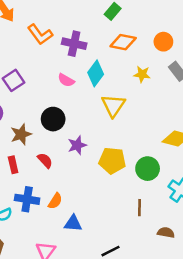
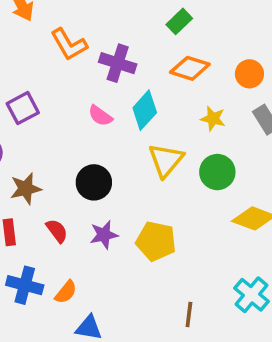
black circle: (53, 119) -> (94, 182), moved
purple star: (77, 145) -> (104, 235), moved
green circle: (148, 169) -> (217, 172), moved

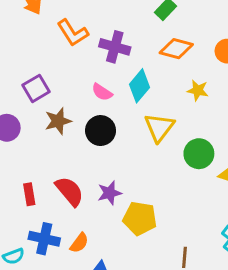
green circle: (217, 172) -> (199, 154), moved
black circle: (94, 182) -> (101, 131), moved
brown star: (26, 189) -> (58, 121), moved
red semicircle: (57, 231) -> (70, 191), size x1.5
yellow pentagon: (156, 241) -> (140, 218), moved

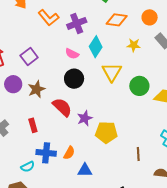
purple cross: (115, 47) -> (77, 23), turned -30
brown star: (58, 121) -> (36, 89), moved
red semicircle: (70, 191) -> (62, 107), moved

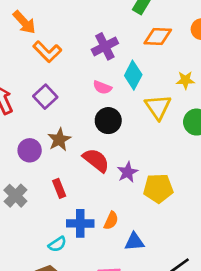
orange L-shape: (48, 18) -> (47, 52), moved
yellow star: (134, 45) -> (185, 80), moved
purple circle: (13, 84) -> (30, 150), moved

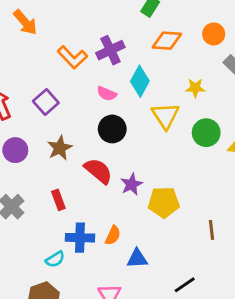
orange L-shape: (47, 52) -> (72, 57), moved
purple circle: (30, 150) -> (15, 150), moved

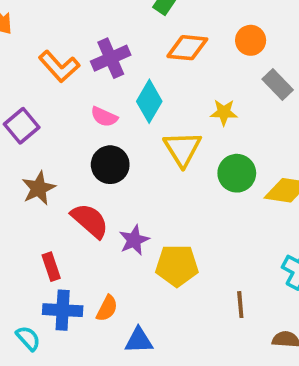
red rectangle: (58, 200) -> (51, 267), moved
cyan semicircle: (55, 259) -> (28, 338), turned -102

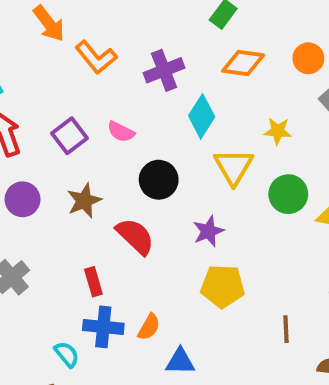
orange L-shape: (59, 66) -> (96, 57), moved
pink semicircle: (104, 117) -> (121, 132), moved
purple star: (134, 240) -> (208, 231), moved

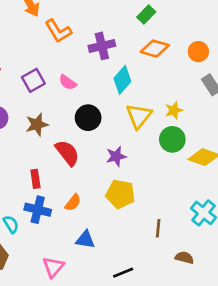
yellow star: (278, 131) -> (174, 110), moved, turned -30
orange semicircle: (149, 327) -> (73, 203), moved

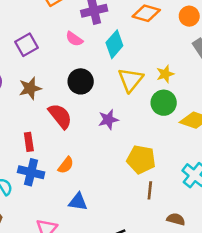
pink semicircle: (68, 82) -> (74, 39), moved
yellow pentagon: (120, 194) -> (141, 159), moved

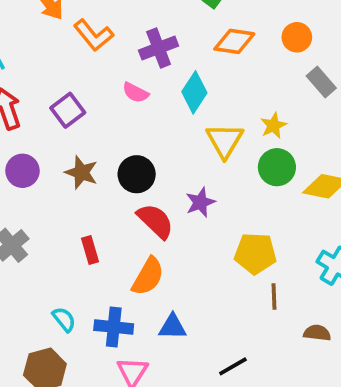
black circle: (81, 81) -> (137, 174), moved
brown star: (30, 88) -> (81, 172), turned -30
red semicircle: (60, 116) -> (155, 221), moved
orange semicircle: (66, 165) -> (148, 276), size x1.5
blue cross: (31, 172) -> (114, 327), moved

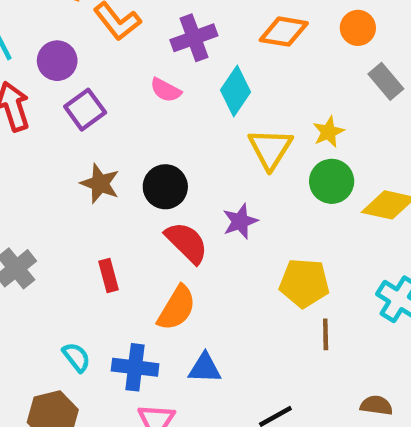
purple circle: (22, 171) -> (57, 61), moved
brown semicircle: (317, 333) -> (376, 405), moved

